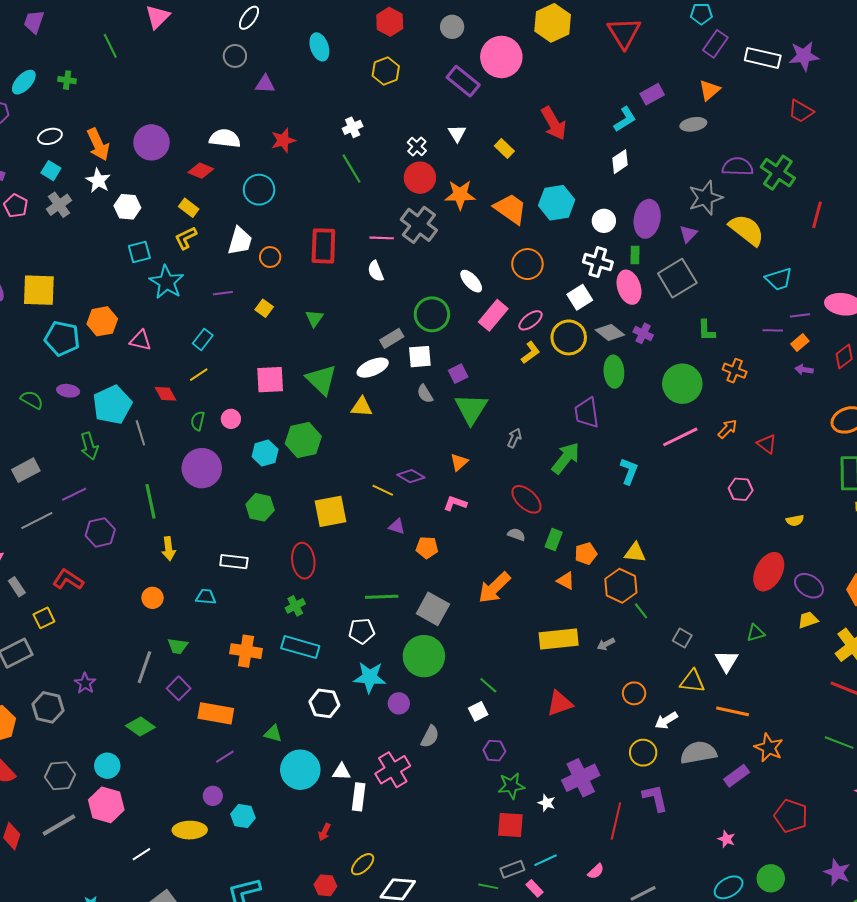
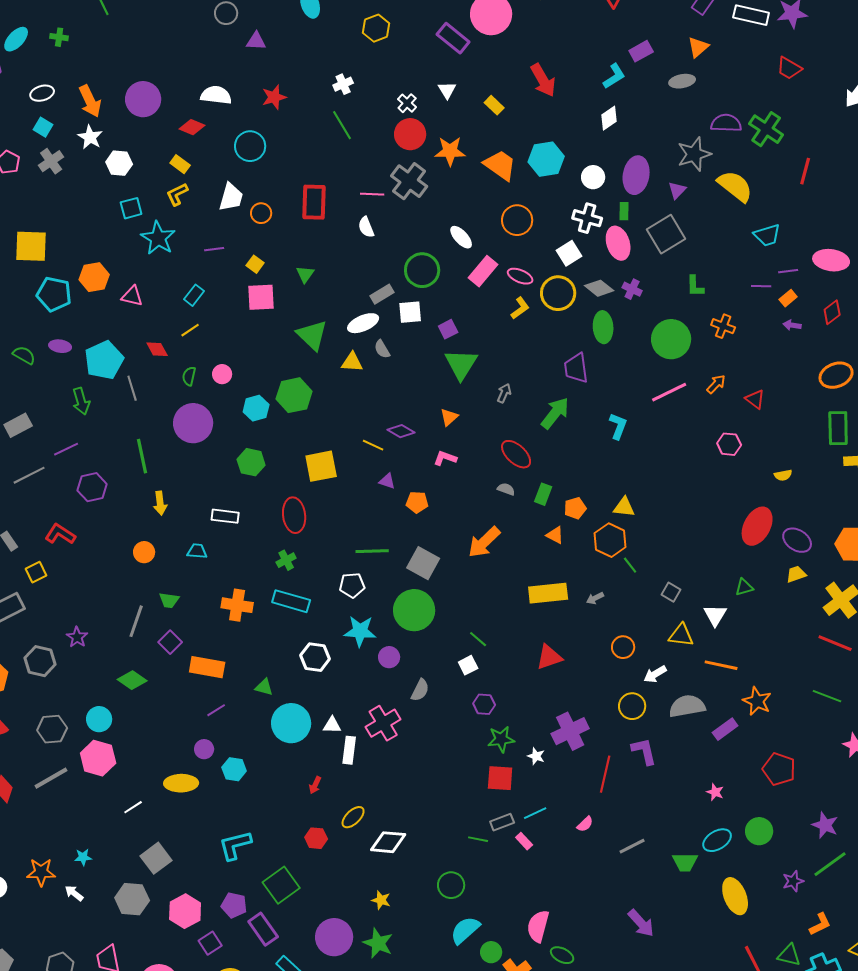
pink ellipse: (530, 320) -> (520, 276), turned 60
pink square: (270, 380) -> (261, 297), moved
gray semicircle: (425, 394) -> (382, 349), moved

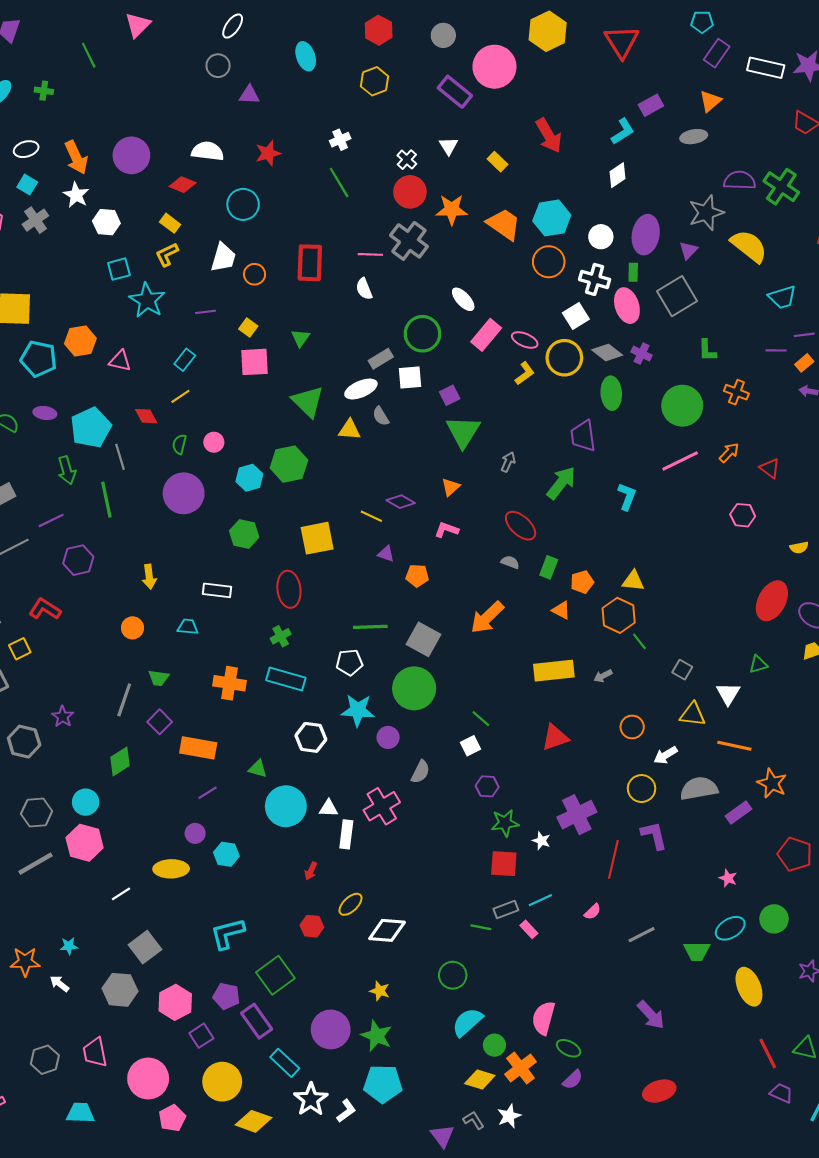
orange circle: (517, 220) -> (549, 262), moved
green line: (142, 456) -> (106, 500), moved
green diamond: (132, 680) -> (120, 761), turned -68

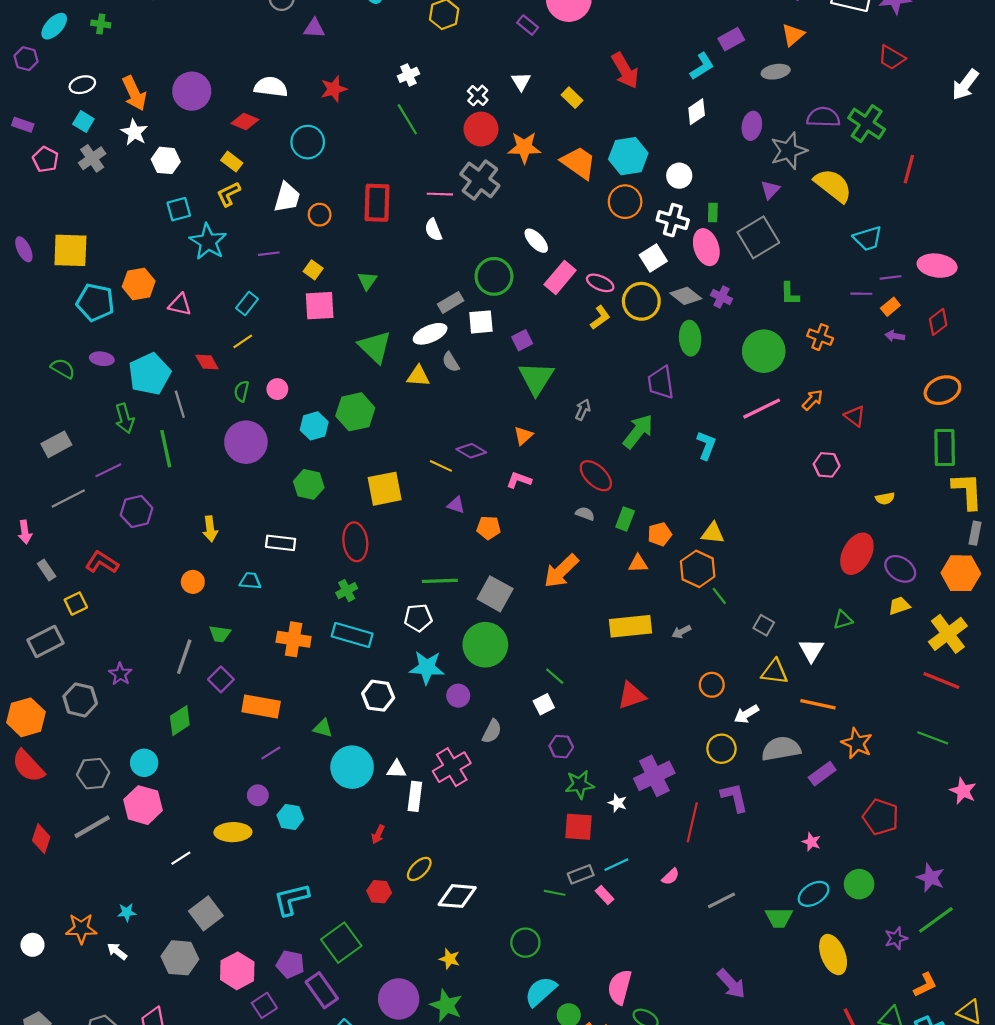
purple rectangle: (455, 92) -> (528, 25), size x0.6
purple ellipse: (646, 235) -> (752, 126), moved, size x0.7
orange triangle: (561, 610) -> (638, 563), turned -30

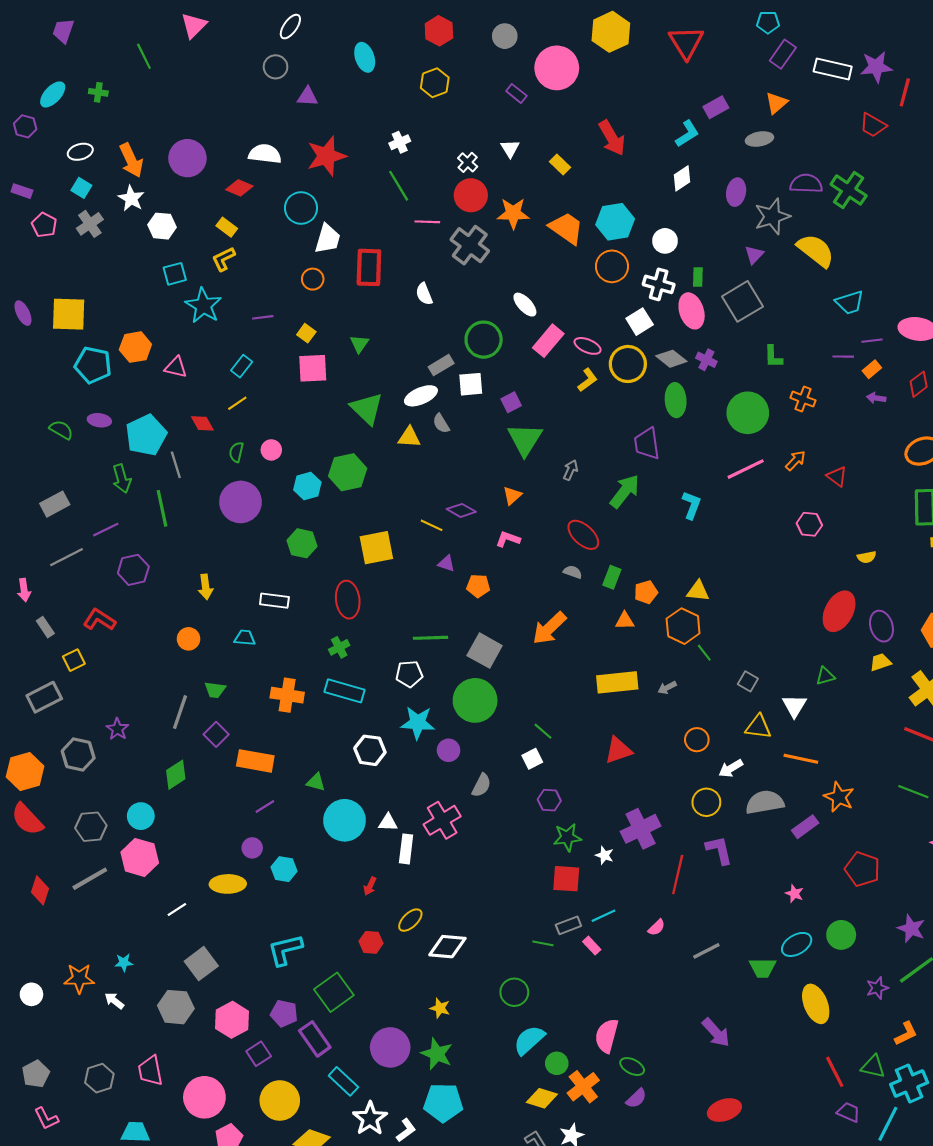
red star: (334, 89) -> (326, 156), size x1.5
red line: (909, 169) -> (905, 92), moved
pink line: (440, 194) -> (427, 222), moved
white trapezoid: (287, 197) -> (328, 239), moved
purple ellipse: (900, 569) -> (881, 626), turned 40

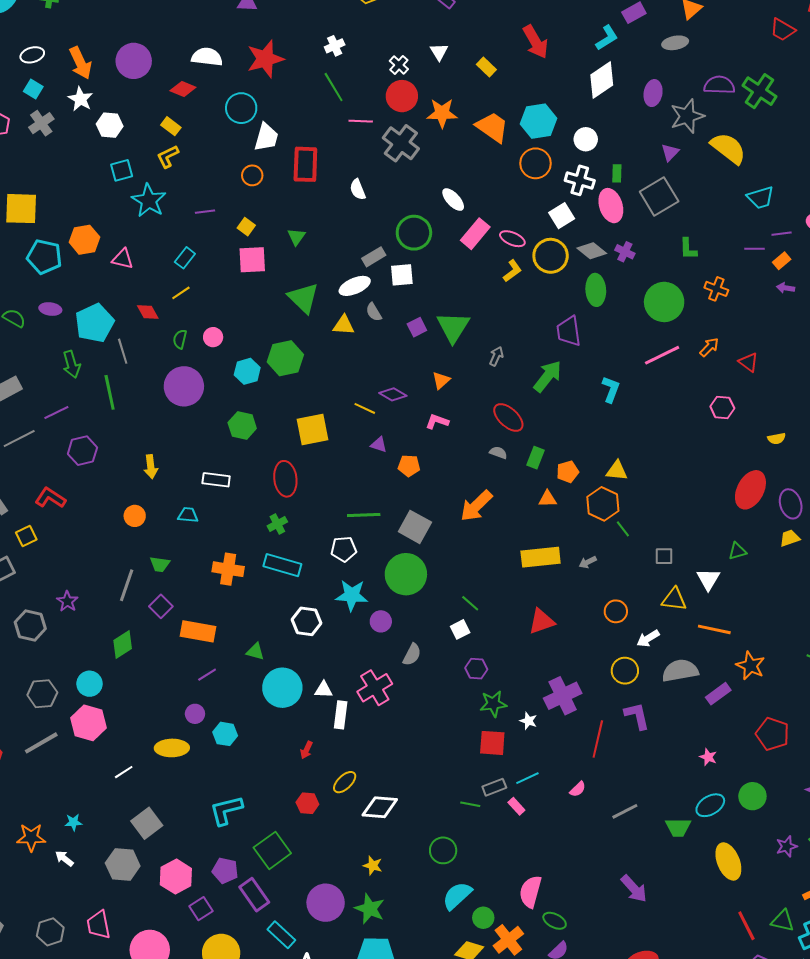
white diamond: (682, 178) -> (602, 80), size x1.5
purple square: (511, 402) -> (417, 327), moved
gray square: (748, 681) -> (664, 556), turned -30

